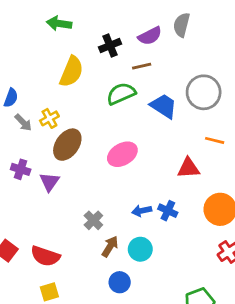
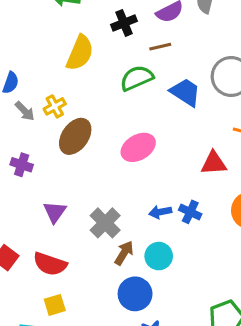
purple triangle: (49, 182) -> (55, 212), moved
gray cross: (93, 220) -> (105, 223), size x1.4
blue circle: (120, 282) -> (135, 294), size x1.4

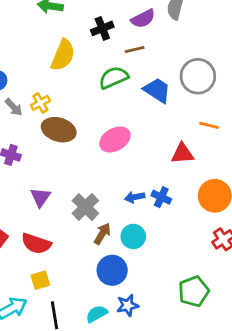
brown ellipse: (75, 136) -> (59, 130), turned 72

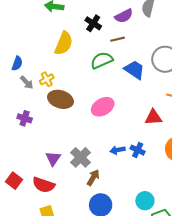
black cross: (102, 28) -> (93, 23), turned -35
purple triangle: (40, 197) -> (53, 158), moved
cyan circle: (133, 237) -> (145, 201), moved

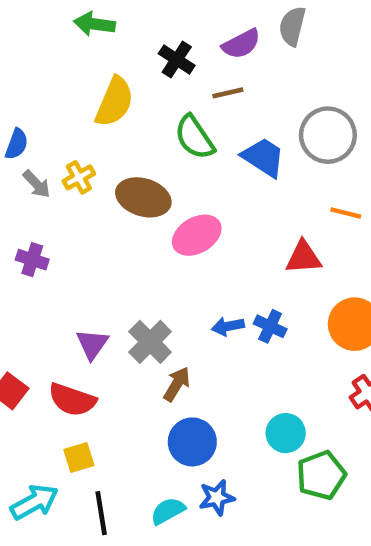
green semicircle: (102, 60) -> (195, 137), turned -100
brown ellipse: (60, 99) -> (143, 197), moved

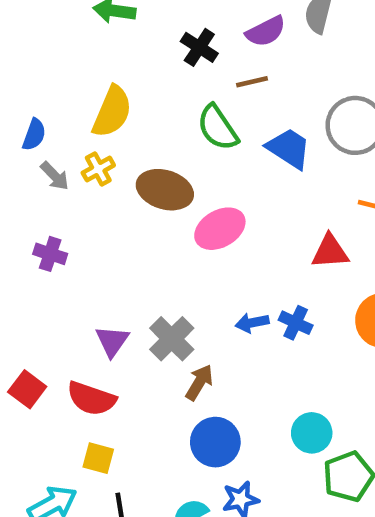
yellow semicircle: (114, 102) -> (112, 112), moved
yellow square: (79, 458) -> (98, 458), turned 32

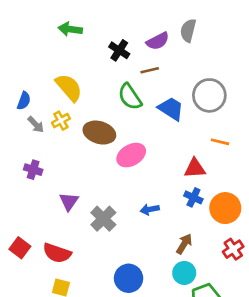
yellow semicircle: (112, 112) -> (69, 87), turned -64
blue cross: (296, 323) -> (193, 197), moved
purple triangle: (112, 341) -> (69, 201), moved
brown arrow: (199, 382) -> (184, 244), moved

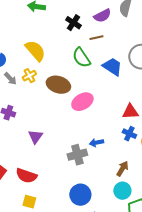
gray cross: (103, 219) -> (77, 155), moved, turned 30

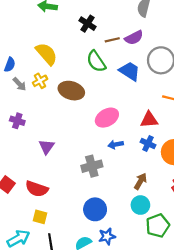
purple semicircle: (102, 16) -> (134, 38), moved
pink ellipse: (82, 102) -> (107, 118), moved
blue arrow: (96, 143) -> (116, 145), moved

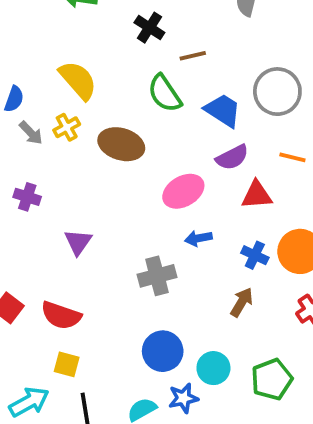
purple semicircle: (134, 38) -> (232, 157), moved
blue cross: (148, 143) -> (255, 255), moved
cyan circle: (140, 205) -> (213, 368), moved

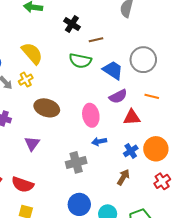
green semicircle: (165, 93) -> (80, 61), turned -45
brown ellipse: (121, 144) -> (47, 108), moved
pink ellipse: (183, 191) -> (91, 115), turned -70
blue cross: (255, 255) -> (131, 151), turned 32

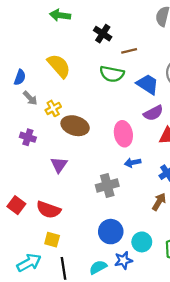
yellow cross: (26, 80) -> (53, 108), moved

